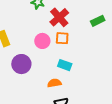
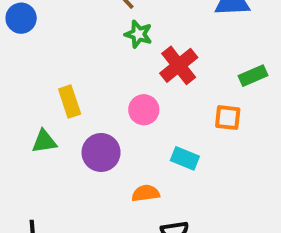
orange square: (62, 38) -> (228, 118), moved
orange semicircle: (54, 83) -> (146, 193), moved

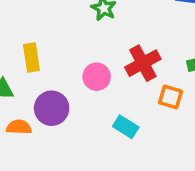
red cross: (179, 65) -> (143, 63), moved
orange semicircle: (146, 193) -> (19, 127), moved

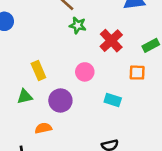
red cross: (143, 63) -> (111, 41), moved
orange semicircle: (19, 127) -> (43, 128), moved

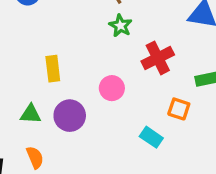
green triangle: (25, 97) -> (31, 114), moved
cyan rectangle: (113, 100) -> (151, 137), moved
orange semicircle: (43, 128) -> (35, 157), moved, turned 63

